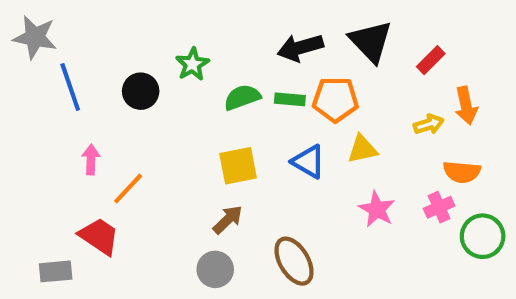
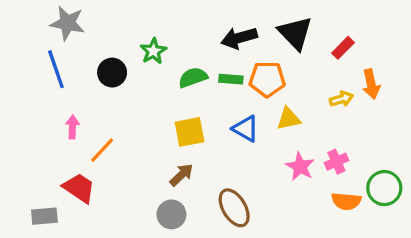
gray star: (35, 37) -> (68, 23), moved
orange semicircle: (462, 172) -> (346, 201), moved
pink cross: (439, 207) -> (336, 162), moved

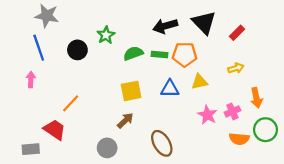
orange arrow: (371, 84) -> (256, 98), moved
pink arrow: (72, 127) -> (31, 80), moved
blue triangle: (246, 129) -> (170, 89), turned -30
gray circle: (171, 214) -> (107, 148), moved

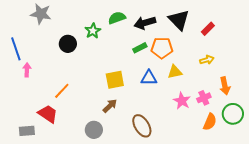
blue line: (39, 48) -> (16, 49), moved
green semicircle: (133, 53) -> (117, 18), moved
green rectangle: (160, 54) -> (140, 48), turned -32
orange semicircle: (239, 139) -> (210, 122), turned -72

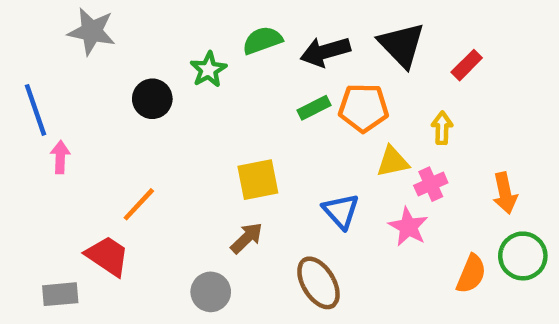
yellow arrow: (207, 60) -> (442, 128), moved, turned -72
blue triangle: (149, 78) -> (341, 211), moved, turned 48
pink cross: (204, 98) -> (431, 184), moved

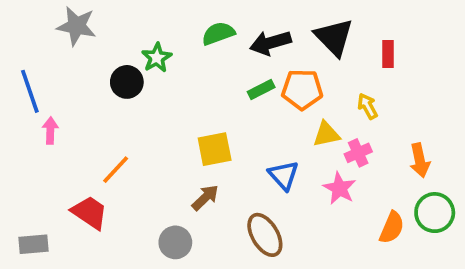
red rectangle: (467, 65) -> (388, 54), turned -45
green star: (208, 70) -> (157, 58), moved
yellow arrow: (442, 128) -> (367, 106), turned -30
gray rectangle: (60, 294) -> (34, 244), moved

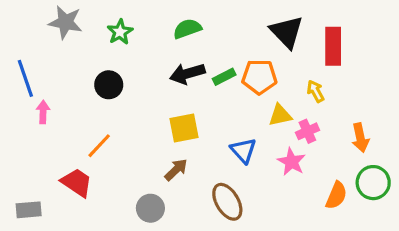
black arrow: (270, 43) -> (187, 74), moved
red rectangle: (388, 54) -> (333, 46), size x1.6
green star: (157, 58) -> (120, 32), moved
black circle: (127, 82) -> (109, 85), moved

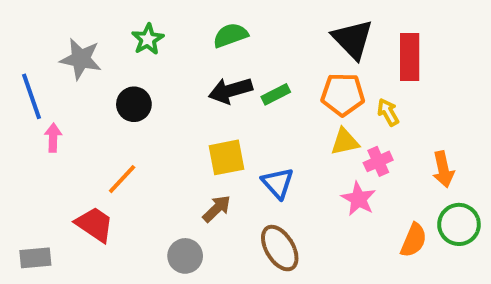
gray star: (65, 22) -> (81, 59), moved
orange pentagon: (259, 77) -> (343, 94), moved
blue triangle: (243, 151) -> (278, 183), moved

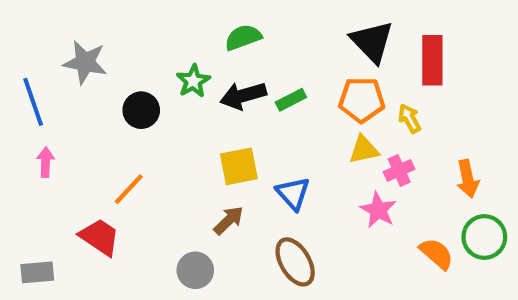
green star: (148, 39) -> (193, 81), moved
pink arrow: (53, 138) -> (46, 162), moved
orange semicircle: (414, 240) -> (436, 254), turned -72

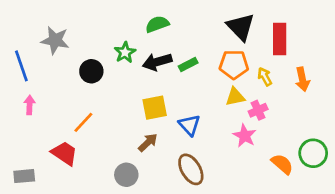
orange arrow: (468, 179) -> (302, 79), moved

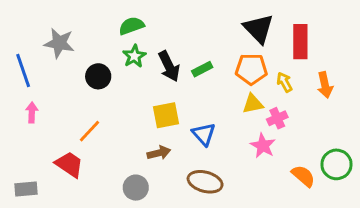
green semicircle: (157, 24) -> (131, 26), moved
black arrow: (157, 62) -> (169, 66), turned -100
brown arrow: (148, 142) -> (159, 153), turned 30
brown ellipse: (191, 169) -> (205, 182), turned -44

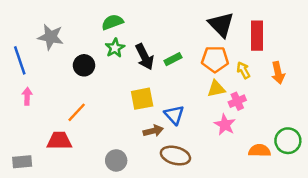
brown arrow: (159, 153) -> (153, 131), moved
red trapezoid: (69, 164) -> (59, 141), turned -35
orange semicircle: (303, 176) -> (259, 151), turned -40

